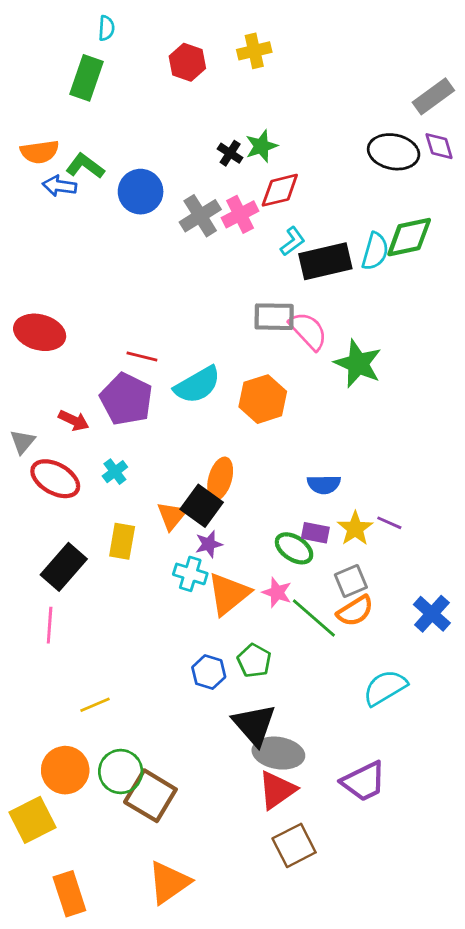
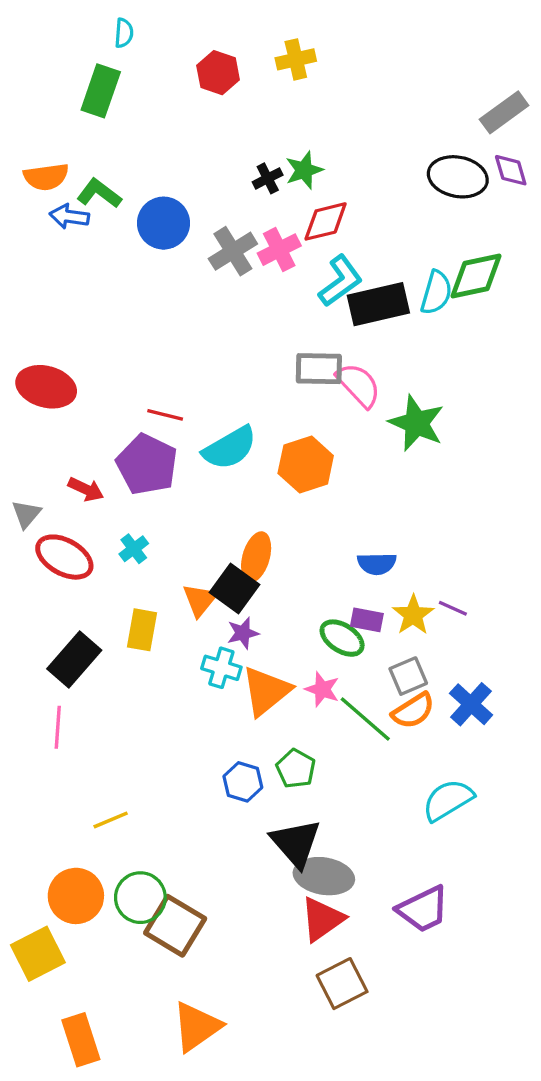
black cross: (230, 153) -> (268, 178), turned 30
cyan L-shape: (293, 241) -> (340, 281), size x1.5
blue cross: (432, 614) -> (471, 704), moved

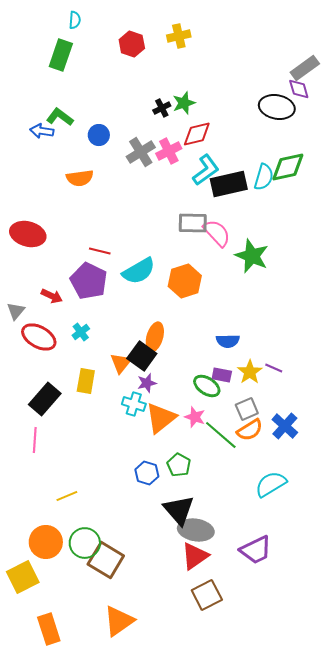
purple diamond: (511, 170) -> (299, 89), moved
orange semicircle: (46, 177) -> (80, 178), moved
blue circle: (164, 223) -> (99, 135), size x0.7

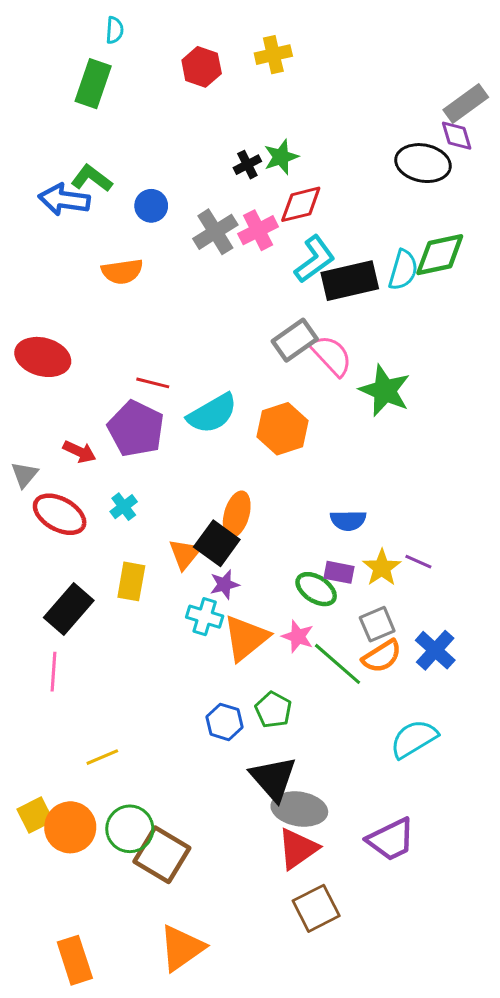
blue arrow: (42, 131) -> (64, 200), size x1.4
gray rectangle: (193, 223) -> (295, 340), turned -36
yellow square: (23, 577) -> (35, 815), moved, size x0.7

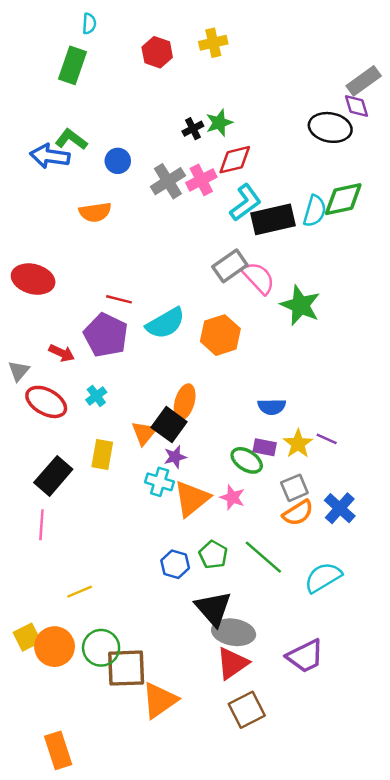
green line: (337, 664) -> (263, 557), moved
brown square: (162, 855) -> (126, 668), turned -33
orange triangle: (182, 948) -> (160, 700), moved

